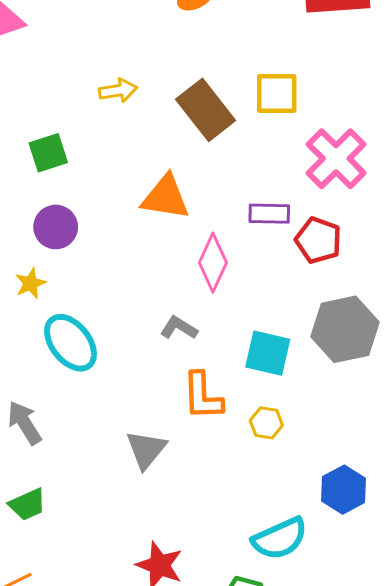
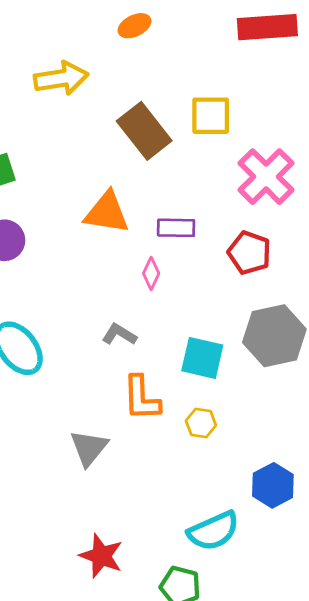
yellow arrow: (118, 90) -> (61, 78), moved, size x1.5
purple rectangle: (269, 214) -> (176, 228), moved
pink diamond: (213, 263) -> (151, 273), size x0.6

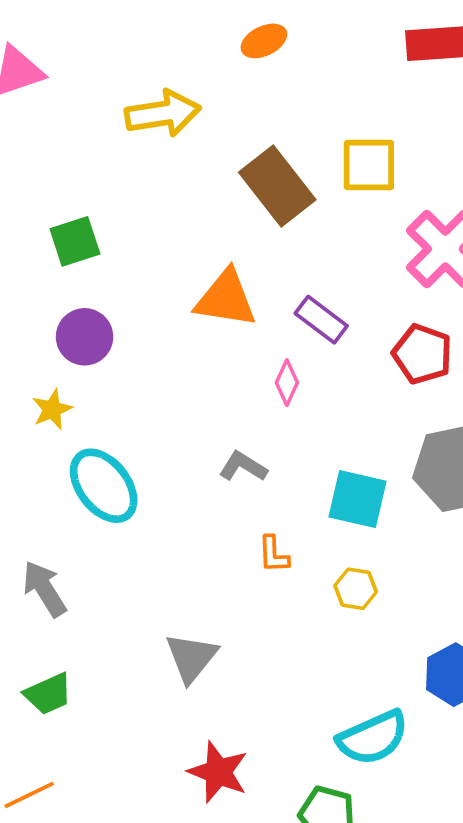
purple rectangle: (176, 228) -> (321, 320), turned 36
orange L-shape: (141, 398) -> (274, 554), size x0.6
gray triangle: (89, 448) -> (191, 657), moved

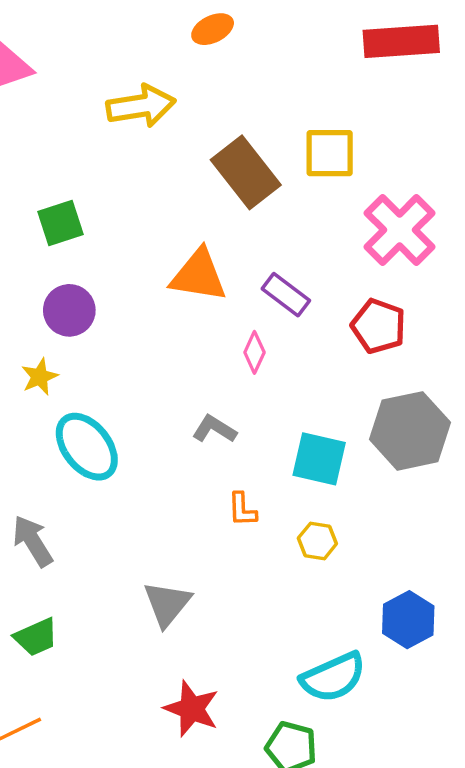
orange ellipse: (264, 41) -> (213, 29), moved

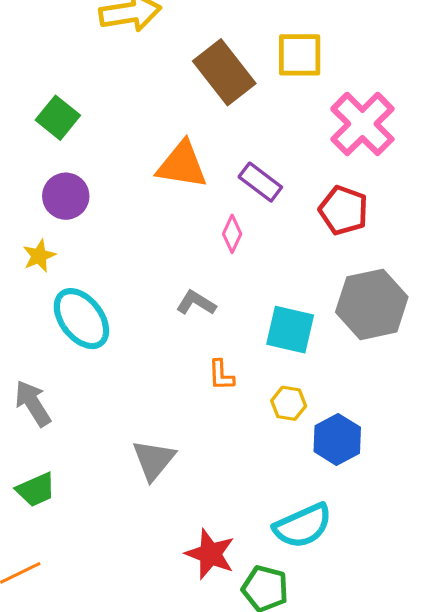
green square: (61, 223) -> (58, 118), turned -33
blue hexagon: (408, 620) -> (337, 439), moved
red star: (192, 709) -> (210, 554), moved

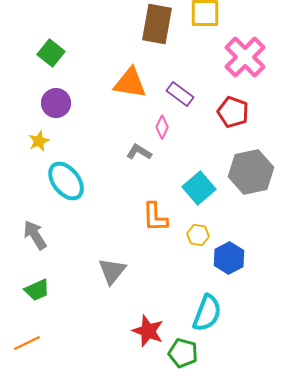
brown rectangle: (224, 72) -> (157, 24), turned 48
gray L-shape: (196, 303) -> (139, 152), moved
cyan square: (290, 330) -> (199, 188), turned 36
orange L-shape: (221, 375) -> (155, 217), size x1.5
cyan semicircle: (303, 526) -> (207, 313), turned -45

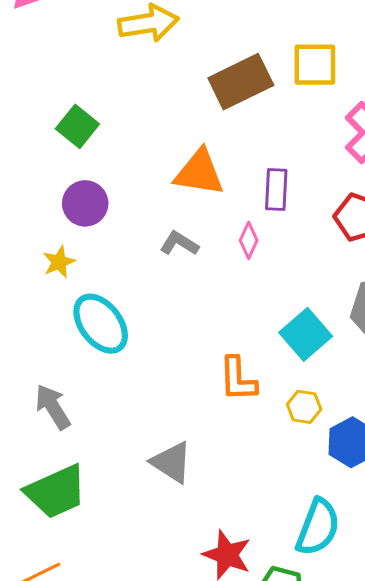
brown rectangle: (157, 24) -> (241, 82), turned 54
purple rectangle: (180, 94) -> (276, 190), turned 56
gray L-shape: (139, 152) -> (179, 243), moved
gray triangle: (112, 271) -> (171, 462), turned -36
green trapezoid: (37, 290) -> (56, 492), size x1.6

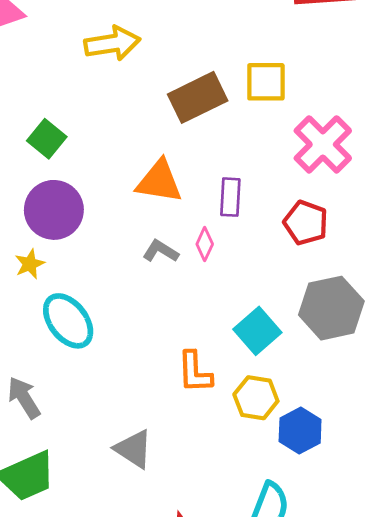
purple circle: (85, 203) -> (54, 210), size x1.4
gray L-shape: (179, 243) -> (161, 251), moved
yellow hexagon: (304, 407) -> (256, 398), size x1.4

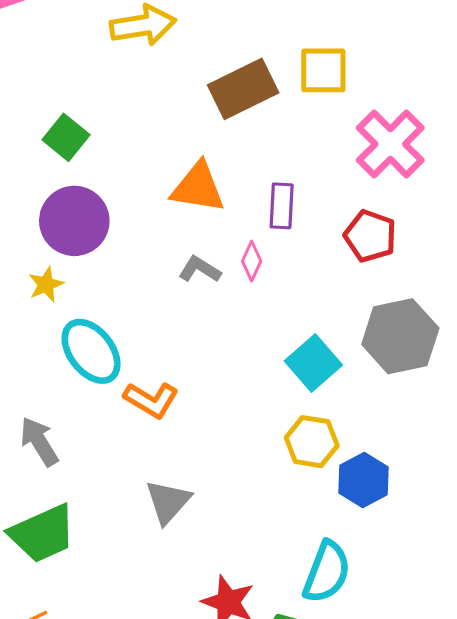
orange L-shape: (195, 372) -> (151, 400), moved, turned -57
gray triangle: (134, 449) -> (168, 502), turned 39

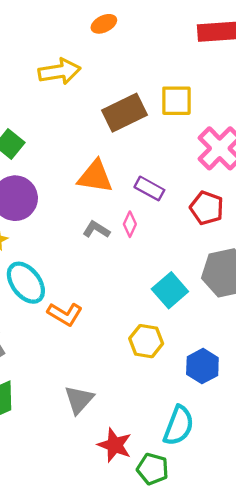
purple rectangle: (282, 206) -> (149, 188), turned -64
yellow hexagon: (312, 442) -> (146, 341), moved
gray triangle: (168, 502) -> (79, 400), moved

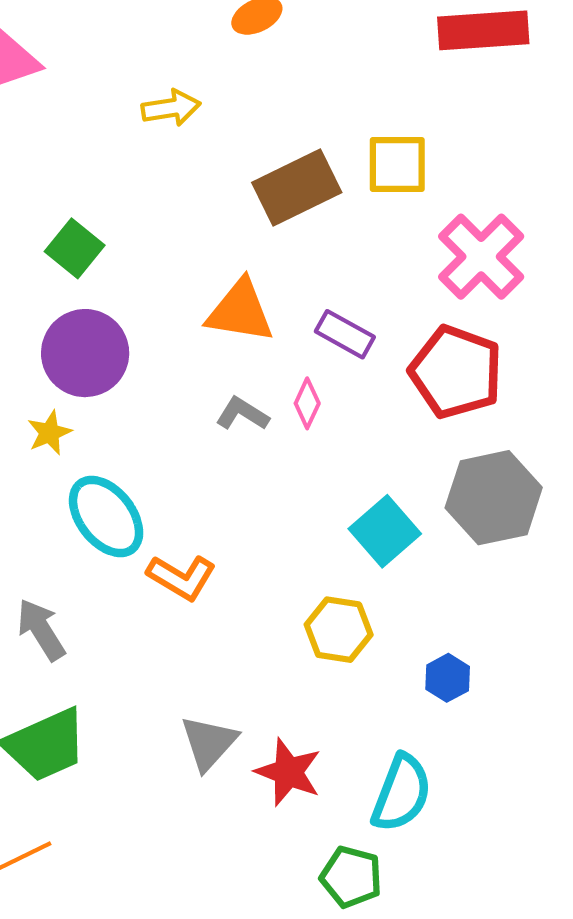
yellow arrow: (59, 71) -> (171, 108), size x0.7
red pentagon: (207, 208) -> (456, 372), size x1.4
blue hexagon: (202, 366) -> (448, 678), size x0.7
red star: (115, 445) -> (288, 772), moved

